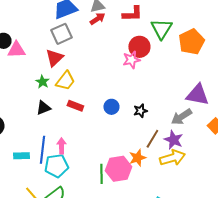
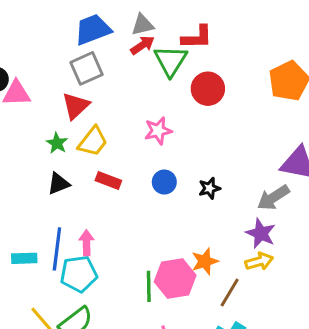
green triangle: (161, 29) -> (171, 61), moved
pink star: (131, 60) -> (158, 131), moved
brown line: (152, 139) -> (230, 293), moved
yellow arrow: (172, 158) -> (259, 261), size x0.7

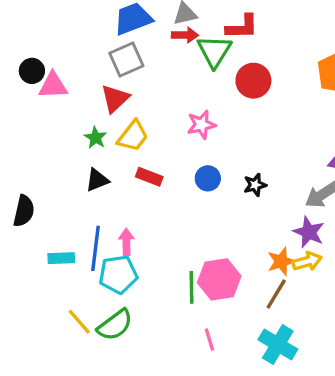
red arrow: (143, 45) -> (185, 35), turned 35
orange star: (205, 261) -> (281, 261), moved

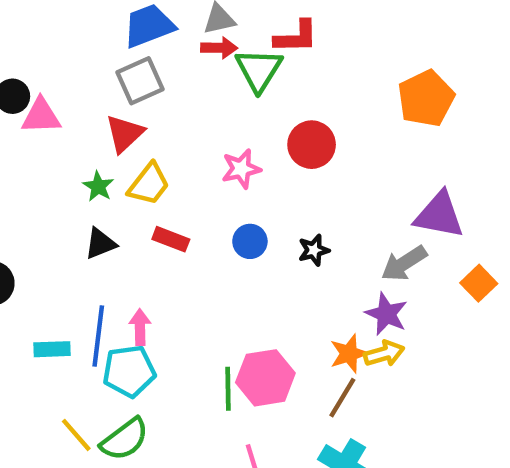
red circle: (253, 81) -> (312, 145), moved

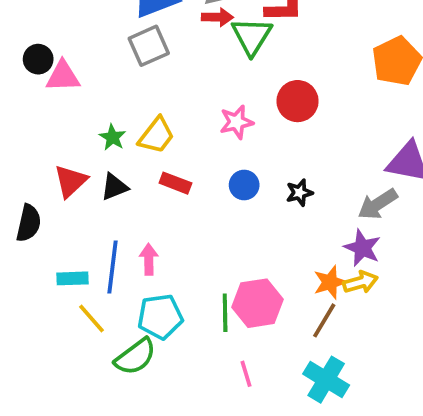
red triangle: (125, 134) -> (71, 181), moved
cyan pentagon: (129, 371) -> (160, 317), moved
yellow line: (76, 435) -> (92, 319), moved

